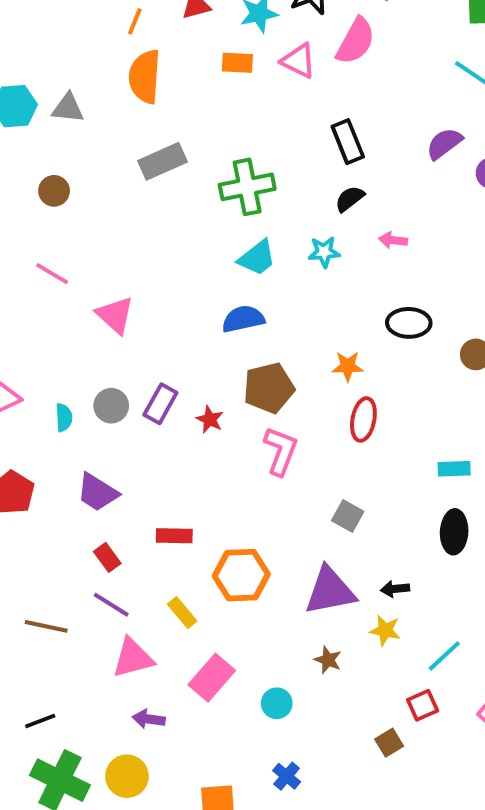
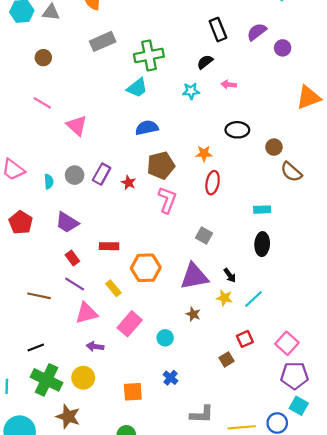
black rectangle: (348, 142) -> (218, 30), moved
cyan trapezoid: (257, 258) -> (137, 88), moved
black arrow: (395, 589) -> (230, 275), turned -120
cyan line: (444, 656) -> (254, 299), moved

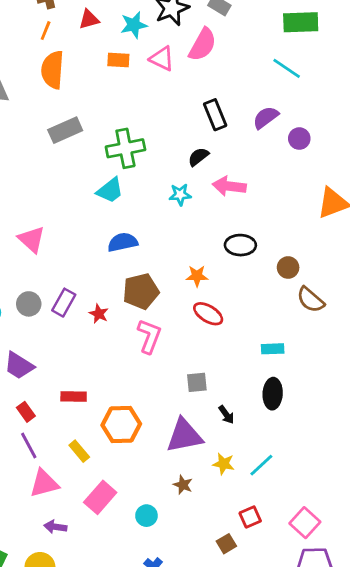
pink arrow: (229, 85) -> (229, 186), size x1.6
red ellipse: (213, 183) -> (208, 314), turned -70
gray square: (204, 235) -> (197, 382), turned -35
black arrow: (230, 275) -> (226, 415), moved
purple line: (75, 284) -> (29, 446), turned 30

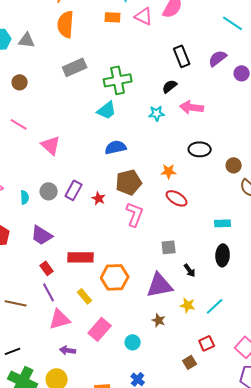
red rectangle: (74, 396) -> (81, 257), size x1.4

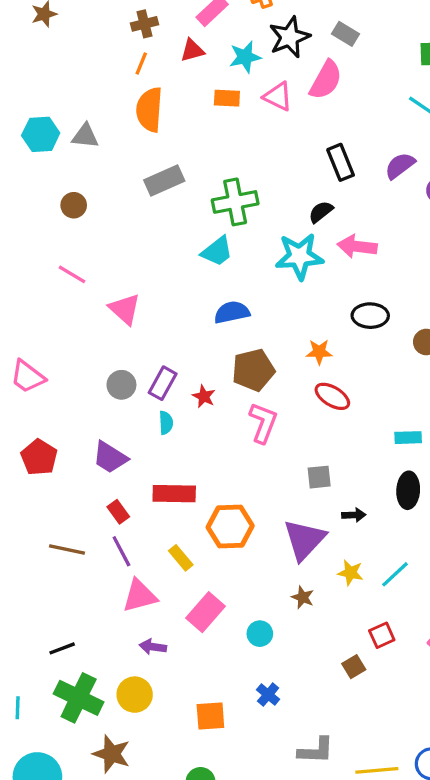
cyan star: (157, 113) -> (299, 256), size x1.8
cyan semicircle: (25, 197) -> (166, 423), moved
black arrow: (190, 270) -> (354, 515), turned -56
purple triangle: (160, 285) -> (304, 540), turned -36
brown line: (16, 303) -> (67, 550), moved

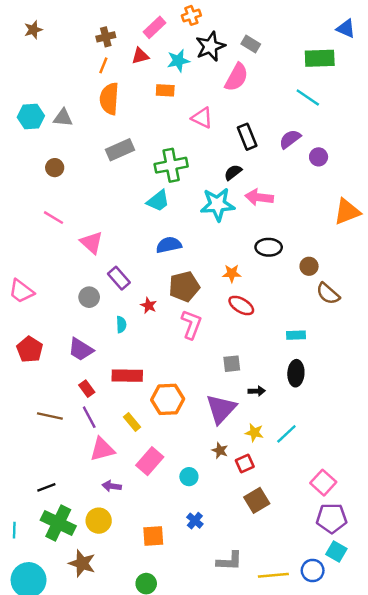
pink triangle: (278, 96) -> (202, 118), moved
purple rectangle: (163, 383) -> (119, 278), moved, turned -70
red square: (382, 635) -> (245, 464), moved
brown square: (354, 667) -> (257, 500), size x1.5

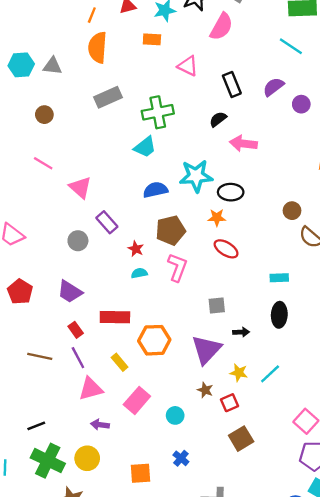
cyan star: (217, 204) -> (196, 176), moved
black ellipse: (269, 247) -> (231, 192), moved
cyan semicircle: (121, 324) -> (139, 273), moved, turned -98

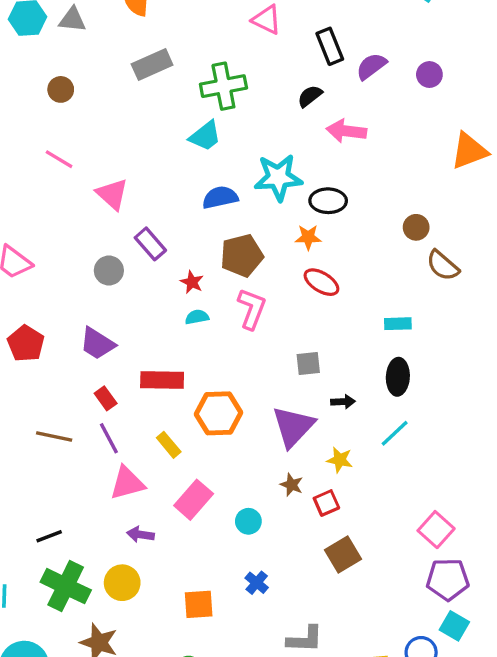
purple semicircle: (273, 87) -> (371, 66), moved
cyan line: (270, 374) -> (395, 433), moved

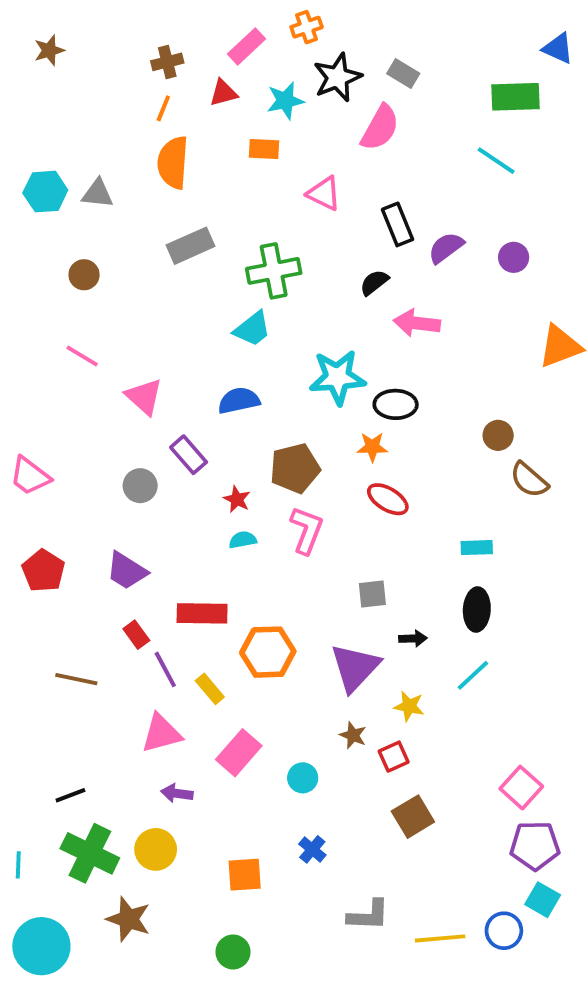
blue semicircle: (220, 197) -> (239, 401), moved
purple line: (109, 438) -> (165, 669), moved

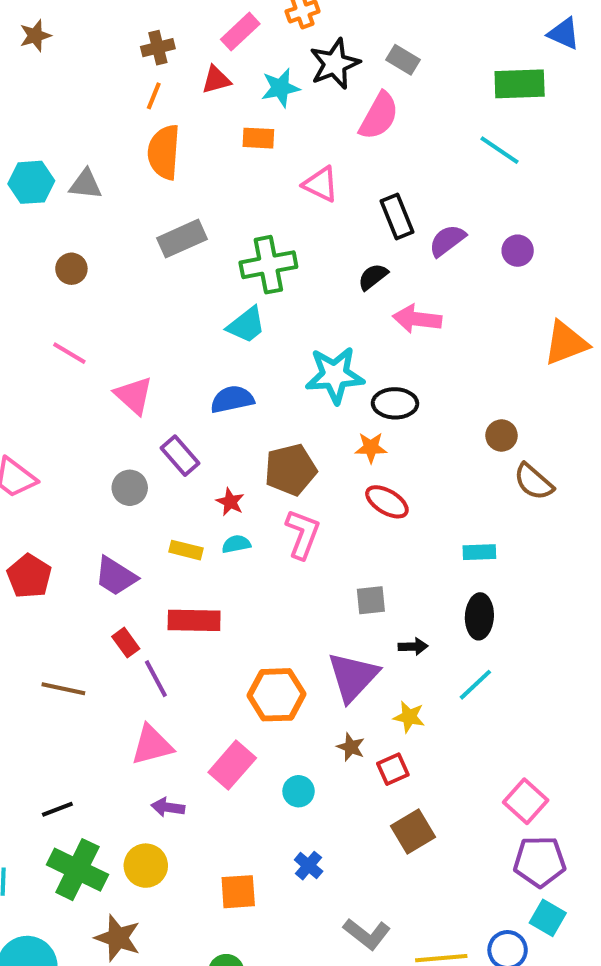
orange hexagon: (268, 652) -> (276, 695), moved
yellow rectangle: (210, 689) -> (186, 550), moved, turned -36
gray L-shape: (368, 915) -> (367, 934), turned 36

